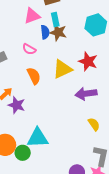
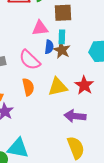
pink semicircle: (29, 49) -> (30, 60), size x1.6
yellow semicircle: (94, 124) -> (76, 148), size x1.6

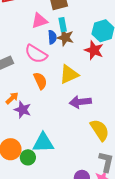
red star: (84, 85) -> (94, 50), moved
purple arrow: (75, 116) -> (80, 102), moved

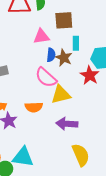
cyan rectangle: (63, 25) -> (76, 43), moved
pink semicircle: (36, 54) -> (46, 77), moved
orange semicircle: (40, 81) -> (34, 107), moved, turned 102

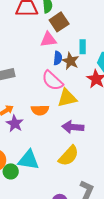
brown square: (64, 20) -> (59, 22), moved, turned -30
yellow semicircle: (81, 155) -> (69, 156), moved, turned 65

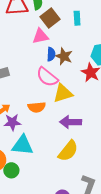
cyan rectangle: (83, 47) -> (77, 18), moved
purple star: (15, 124) -> (12, 122), turned -30
cyan triangle: (29, 160) -> (22, 145), moved

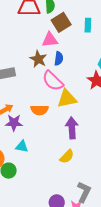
brown star: (64, 56) -> (38, 59), moved
purple arrow: (71, 122) -> (72, 128), turned 80
cyan triangle: (22, 145) -> (22, 146), size x0.6
yellow semicircle: (68, 151) -> (67, 156), size x0.7

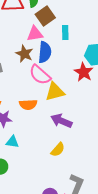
cyan rectangle: (88, 25) -> (65, 33), moved
blue semicircle: (59, 59) -> (45, 52), size x1.5
purple arrow: (72, 128) -> (61, 121), turned -60

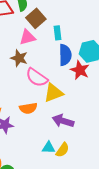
blue semicircle: (45, 52) -> (65, 55), moved
cyan triangle: (12, 142) -> (49, 148), moved

